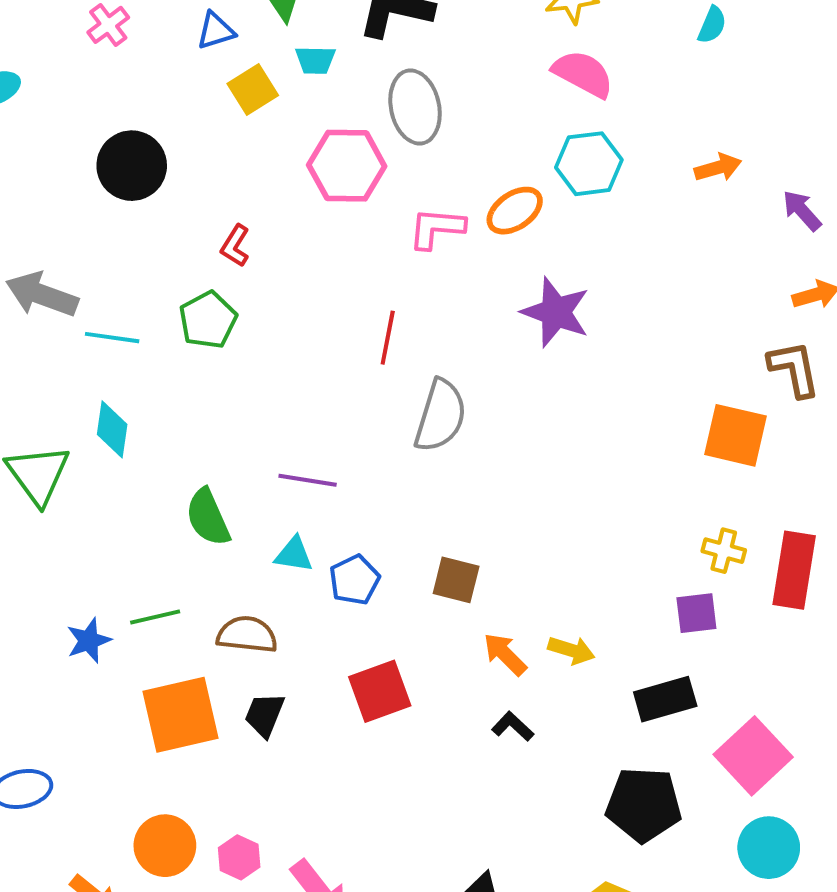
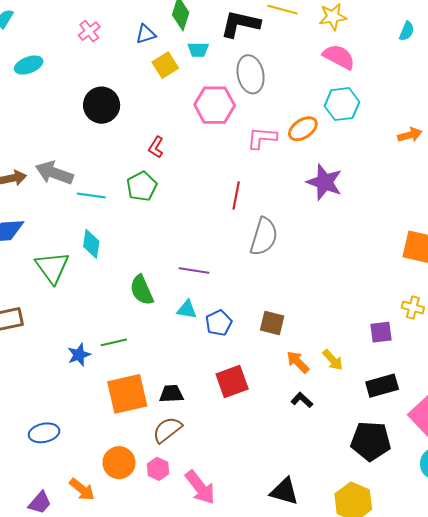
orange arrow: (718, 168) -> (410, 135), moved
purple square: (696, 613) -> (381, 332), moved
brown semicircle: (247, 635) -> (167, 430), moved, turned -44
yellow arrow: (571, 650) -> (333, 360), turned 30
black trapezoid: (265, 715) -> (171, 394), turned 65

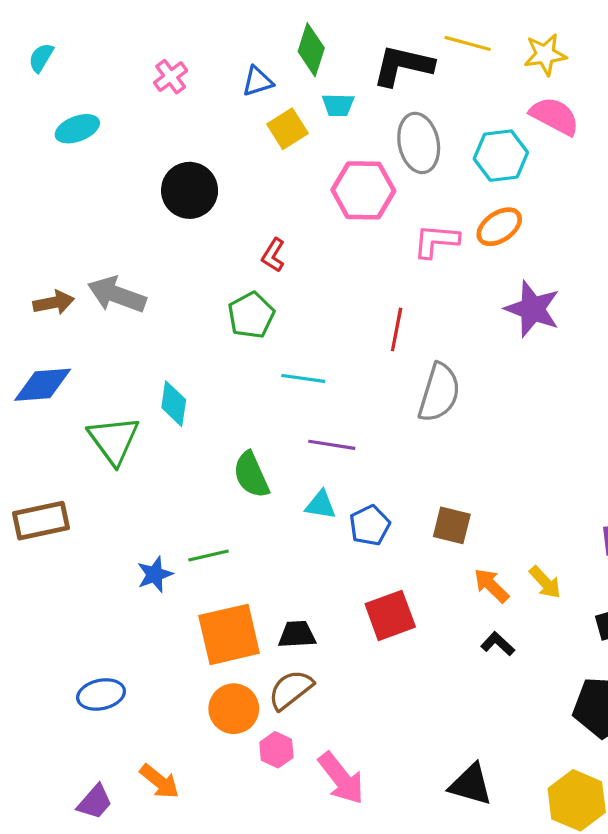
cyan hexagon: (342, 104) -> (501, 156), moved
cyan line: (91, 196) -> (303, 378), moved
orange circle: (119, 463) -> (234, 709), moved

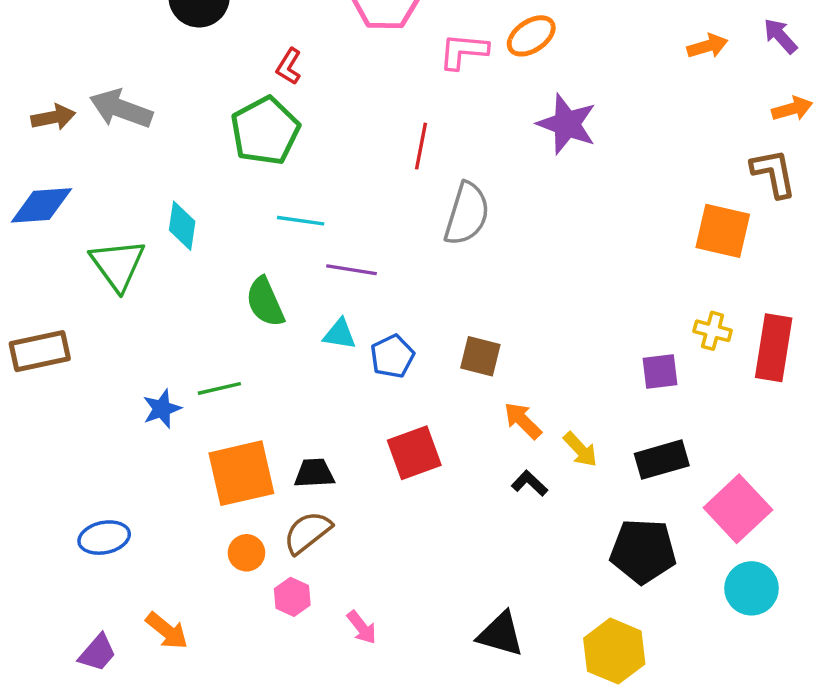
green pentagon: (251, 315) -> (265, 131), size x1.4
cyan line: (303, 378) -> (301, 221), moved
yellow arrow: (545, 582) -> (580, 449), moved
orange circle: (234, 709) -> (246, 553), size x0.7
pink arrow: (341, 778) -> (362, 627), size x0.6

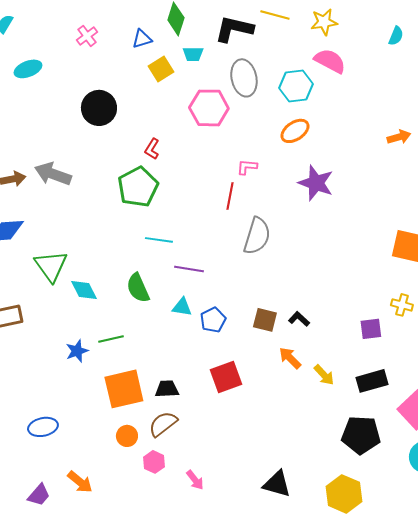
pink L-shape: (463, 51) -> (247, 167), moved, size x0.7
cyan diamond: (182, 226) -> (84, 290), moved, turned -36
black L-shape: (530, 483) -> (299, 319), moved

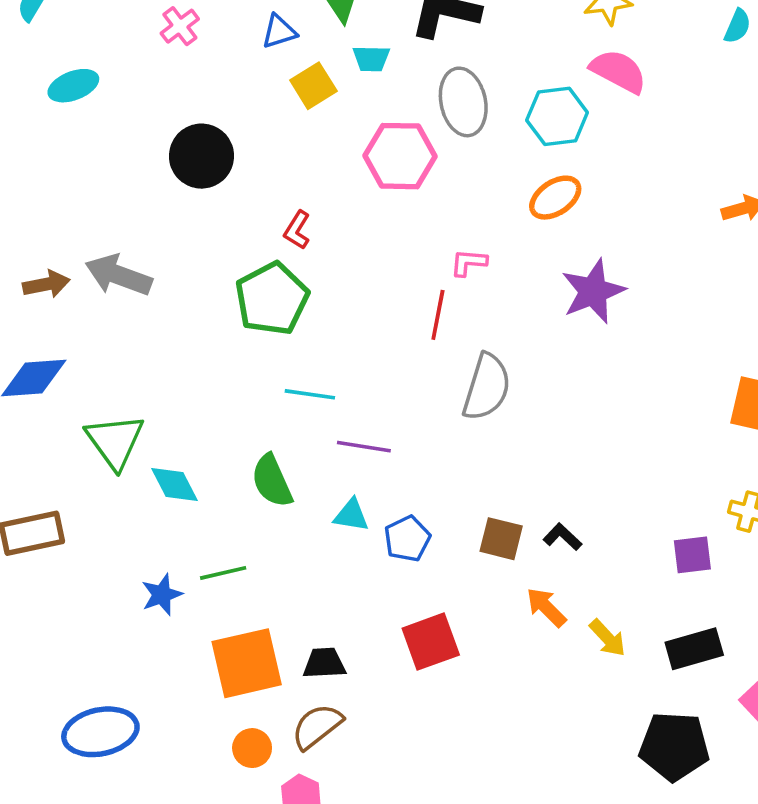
purple star: (316, 183) -> (593, 291), turned 30
blue ellipse: (43, 427) -> (100, 732), size x1.4

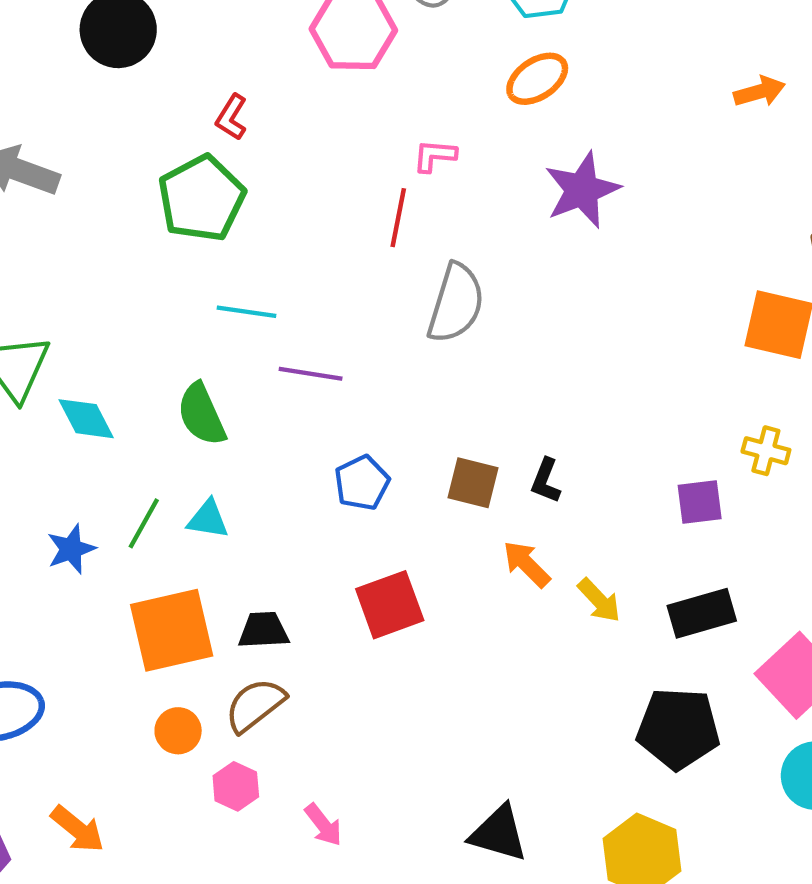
cyan triangle: (351, 515) -> (208, 519), moved
black L-shape: (562, 537) -> (546, 481), turned -111
green line: (223, 573) -> (144, 523), turned -48

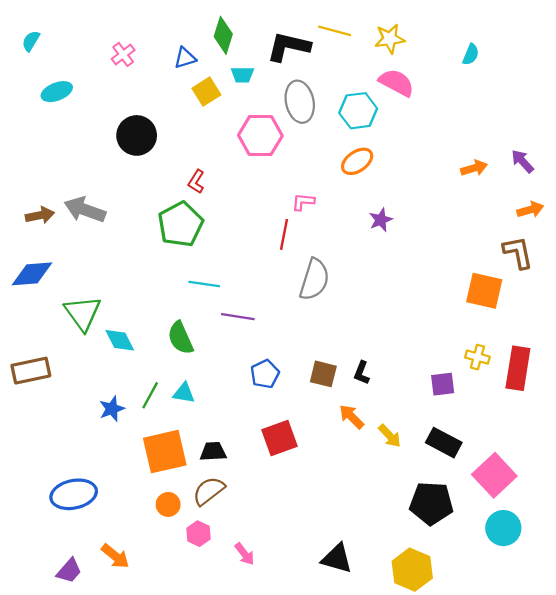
purple star: (582, 190) -> (381, 220), size x0.6
black rectangle: (702, 613) -> (444, 443), turned 44

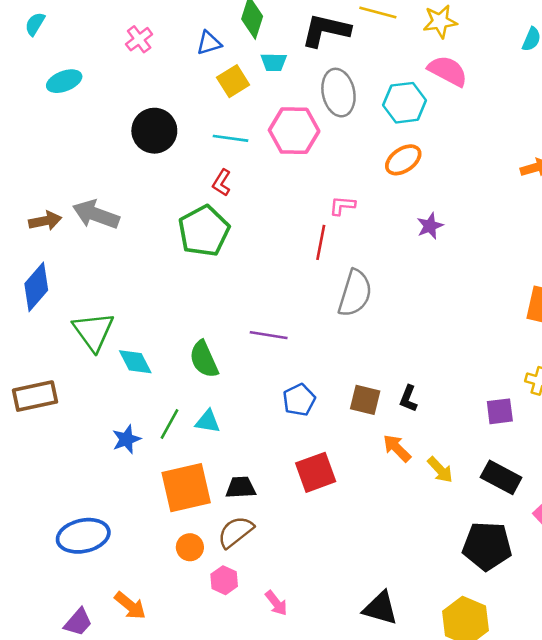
blue diamond: (32, 274) -> (36, 287), turned -45
cyan line: (204, 284) -> (231, 138), moved

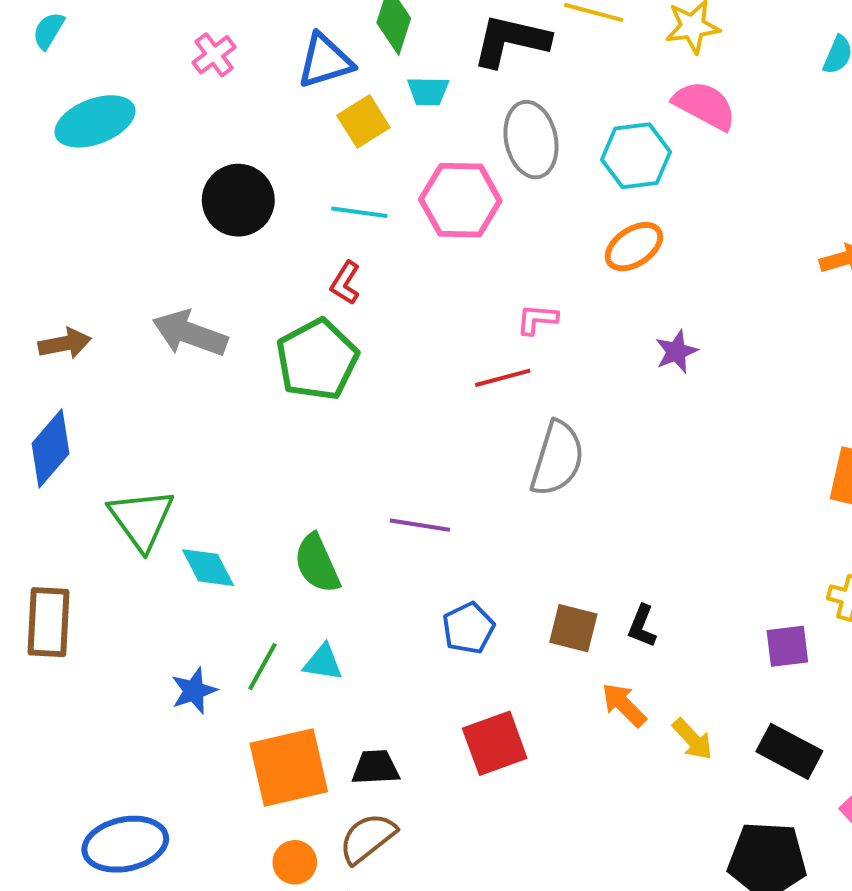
blue triangle: (209, 43) -> (325, 61), size x1.4
cyan ellipse: (64, 81) -> (95, 121), size x1.4
gray arrow: (96, 214) -> (190, 333), moved
red line: (321, 242) -> (503, 378), turned 64
brown rectangle: (35, 396) -> (49, 622), turned -75

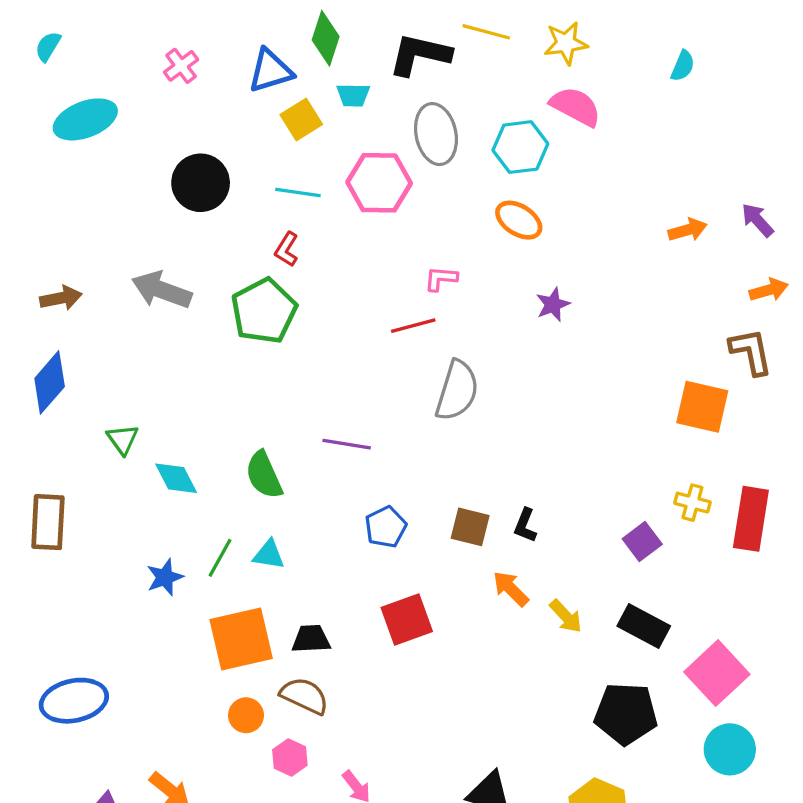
orange ellipse: (634, 247) -> (519, 220), turned 66
green triangle: (141, 519) -> (123, 439), size x0.6
purple square: (787, 646) -> (642, 542), turned -30
brown semicircle: (367, 838) -> (304, 696), turned 63
blue ellipse: (125, 844) -> (74, 701), moved

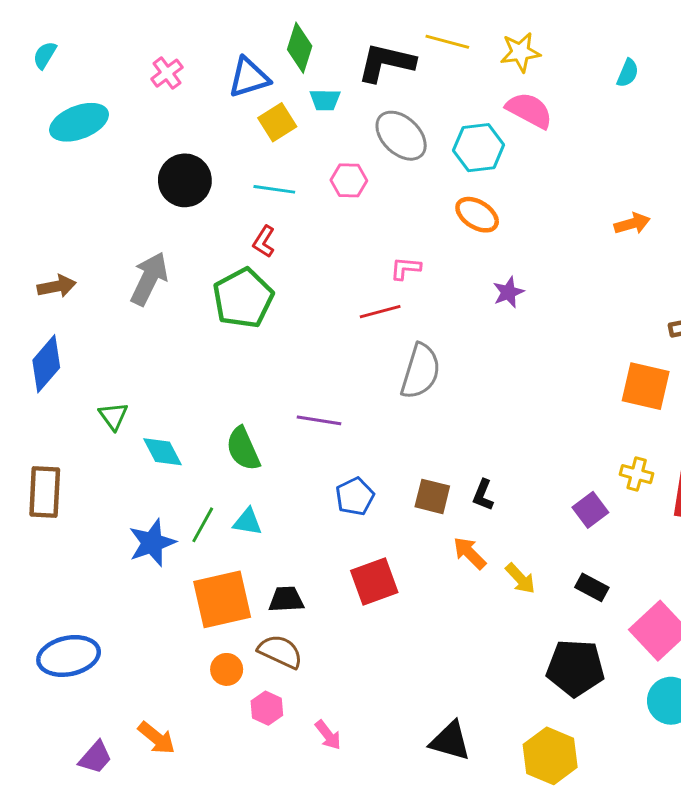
gray ellipse: (436, 134) -> (401, 136), turned -34
pink hexagon: (379, 183) -> (349, 180), size x0.6
gray arrow: (162, 290) -> (149, 279), turned 96
blue star: (165, 577) -> (152, 543), size x1.4
black rectangle: (644, 626) -> (592, 587), size x0.7

